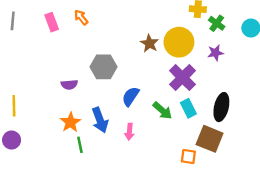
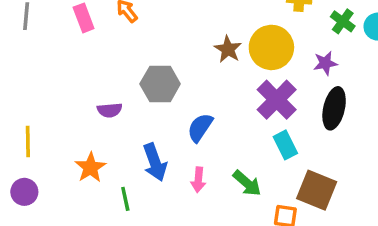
green cross: (217, 23) -> (343, 21), moved
black ellipse: (221, 107) -> (334, 108), moved
green arrow: (162, 111) -> (247, 183), moved
orange star: (70, 122) -> (90, 168), moved

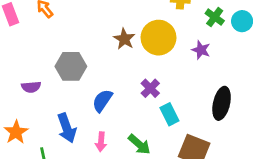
purple star: (325, 63) -> (201, 50), turned 30
purple cross: (277, 100) -> (150, 88), moved, size x0.6
black ellipse: (334, 108) -> (222, 103), moved

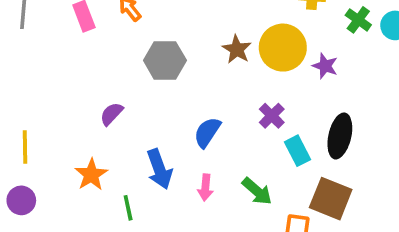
purple star: (201, 50) -> (325, 66), moved
gray hexagon: (71, 66) -> (165, 60), moved
purple semicircle: (31, 87) -> (112, 114), turned 138
black ellipse: (222, 103) -> (340, 136), moved

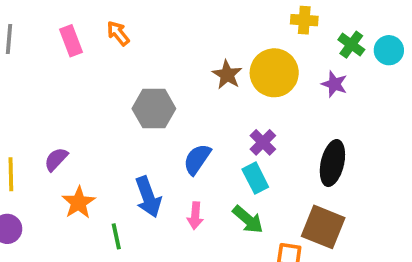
gray hexagon: (165, 60) -> (154, 109), moved
purple star: (325, 66) -> (334, 84), moved
purple semicircle: (112, 114) -> (56, 159), moved
cyan rectangle: (298, 151) -> (255, 178), moved

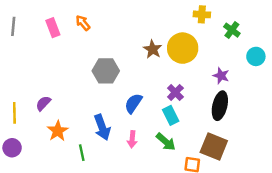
cyan circle: (389, 50) -> (256, 56), moved
purple star: (334, 84) -> (221, 76), moved

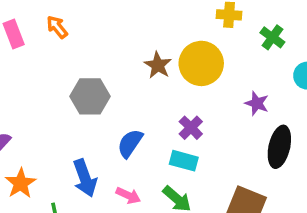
black ellipse: (220, 106) -> (279, 147), moved
cyan rectangle: (171, 115) -> (184, 161), turned -48
pink arrow: (132, 139) -> (128, 195), turned -70

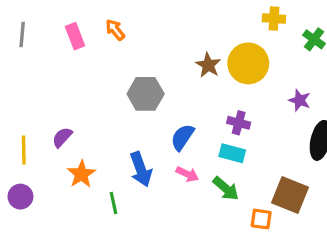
purple cross: (191, 128) -> (239, 123), turned -30
pink arrow: (128, 195) -> (187, 174), moved

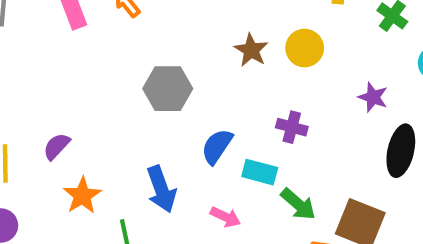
yellow circle: (248, 63) -> (305, 48), size x0.7
cyan rectangle: (232, 153) -> (260, 172), moved
pink arrow: (187, 174) -> (225, 217), moved
green arrow: (226, 189) -> (298, 204), moved

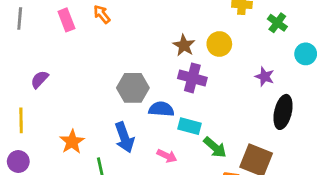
gray hexagon: (168, 89) -> (133, 88), moved
purple cross: (292, 127) -> (192, 78), moved, size x1.4
purple semicircle: (57, 146) -> (39, 79), moved
blue semicircle: (217, 146) -> (161, 109), turned 60

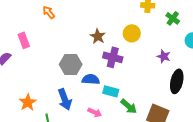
pink rectangle: (66, 20) -> (24, 40), moved
brown star: (184, 45) -> (98, 36), moved

